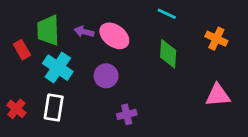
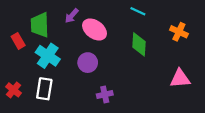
purple arrow: (84, 32) -> (72, 16), moved, turned -63

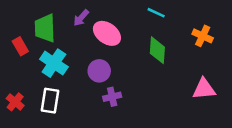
purple cross: (105, 94) -> (112, 97), moved

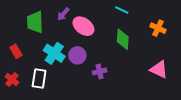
red rectangle: (20, 46) -> (16, 51), moved
cyan cross: (54, 63) -> (54, 53), moved
pink triangle: (204, 89) -> (159, 69), turned 30
purple cross: (112, 97) -> (100, 71), moved

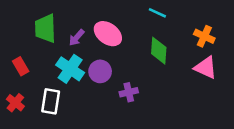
purple arrow: (63, 14) -> (77, 38), moved
pink triangle: (159, 69) -> (206, 68), moved

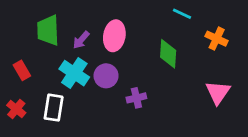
cyan line: (157, 13) -> (182, 14), moved
pink ellipse: (108, 34) -> (114, 36), turned 64
pink triangle: (206, 68) -> (218, 92), moved, turned 40

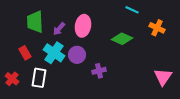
green diamond: (168, 54) -> (122, 39), turned -70
red rectangle: (22, 70) -> (25, 53), moved
pink triangle: (218, 92) -> (163, 77), moved

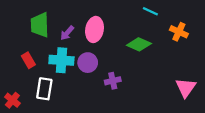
cyan cross: (54, 53) -> (61, 60), turned -30
red cross: (12, 79) -> (12, 100), moved

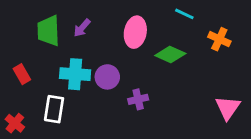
pink ellipse: (95, 29) -> (135, 32), moved
purple arrow: (67, 33) -> (82, 28), moved
red rectangle: (28, 60) -> (22, 74), moved

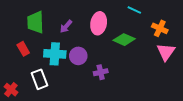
purple arrow: (82, 28) -> (66, 26), moved
red rectangle: (22, 74) -> (23, 49), moved
pink triangle: (228, 108) -> (166, 52), moved
white rectangle: (54, 109) -> (40, 79), turned -30

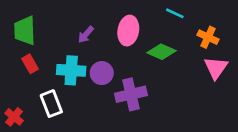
green trapezoid: (35, 22) -> (25, 31), moved
purple cross: (101, 72) -> (131, 94), size x1.6

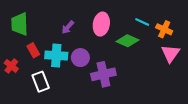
cyan line: (175, 13) -> (142, 22), moved
red rectangle: (30, 64) -> (33, 50), moved
red cross: (14, 117) -> (11, 66), moved

